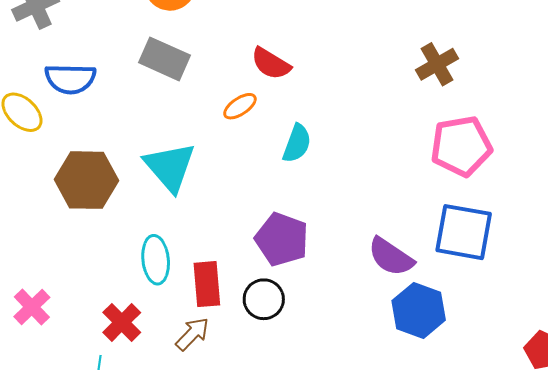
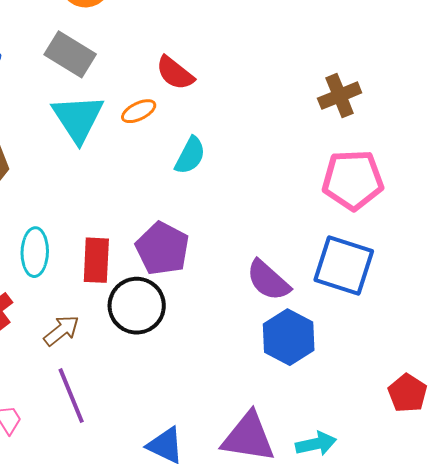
cyan triangle: (170, 167) -> (78, 118), moved
red rectangle: (207, 284) -> (96, 260), moved
black circle: (264, 299) -> (137, 306), size x1.4

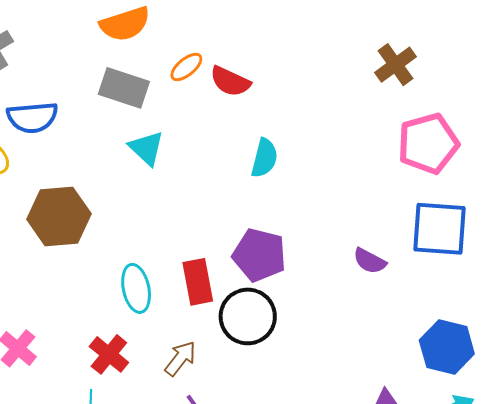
orange ellipse: (139, 111) -> (186, 67), moved
cyan triangle: (78, 118) -> (146, 148), size x0.7
purple semicircle: (268, 280) -> (370, 261), size x0.7
blue hexagon: (289, 337) -> (447, 347), moved

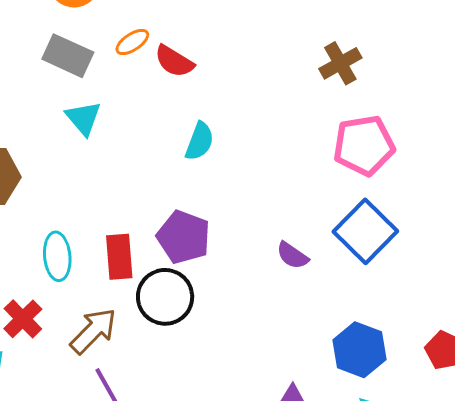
blue square: (439, 229) -> (365, 231), turned 34
brown arrow: (180, 358) -> (93, 331), size x1.4

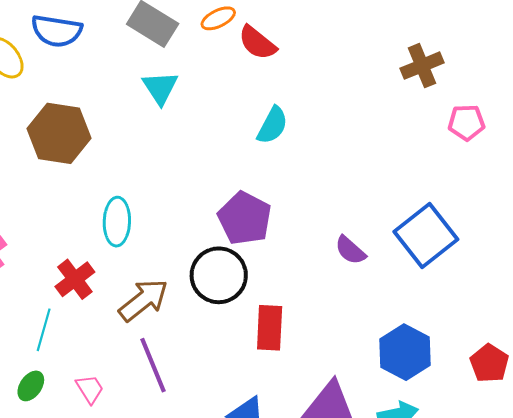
pink pentagon: (364, 145) -> (466, 122), moved, size x0.6
red rectangle: (119, 257) -> (270, 328), moved

